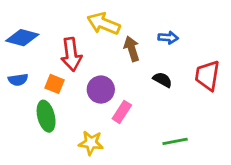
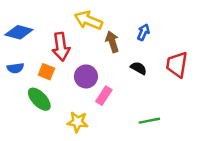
blue arrow: (168, 38) -> (143, 32), turned -70
green ellipse: (46, 116) -> (39, 99), turned -30

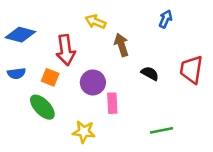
yellow arrow: (88, 20) -> (95, 22), size x0.7
blue arrow: (143, 32) -> (165, 19), moved
pink rectangle: (104, 96) -> (112, 103), turned -36

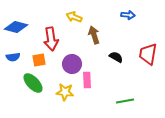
blue arrow: (165, 19) -> (128, 15), turned 72
orange square: (50, 77) -> (39, 60), turned -32
yellow star: (84, 132) -> (65, 92), moved

